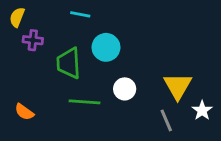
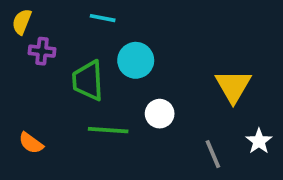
yellow triangle: (178, 86) -> (233, 86), moved

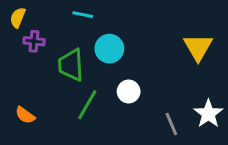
yellow triangle: (233, 86) -> (198, 47), moved
green line: (108, 130) -> (87, 105), turned -64
white star: (259, 141) -> (208, 114), size x1.4

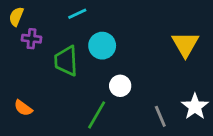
cyan line: (83, 15) -> (77, 14), turned -36
green line: (87, 105) -> (97, 115), moved

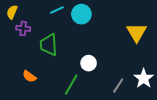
cyan circle: (102, 46) -> (81, 14), moved
orange semicircle: (23, 108) -> (29, 76), moved
gray line: (160, 116) -> (118, 86), turned 56

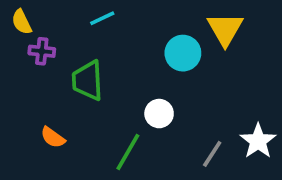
yellow semicircle: (12, 12) -> (22, 22), turned -48
cyan circle: (81, 14) -> (183, 53), moved
yellow triangle: (137, 32) -> (225, 29), moved

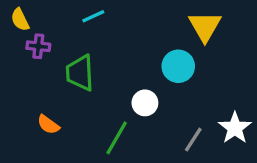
cyan circle: (183, 53) -> (178, 66), moved

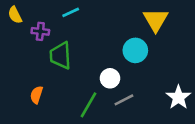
purple cross: (38, 46) -> (40, 31), moved
orange semicircle: (48, 125) -> (36, 95), turned 72
gray line: (193, 140) -> (124, 100), moved, turned 30

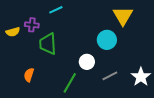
yellow semicircle: (15, 15) -> (13, 32), moved, turned -80
gray line: (124, 100) -> (110, 76), moved

